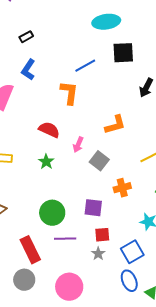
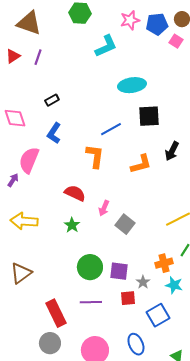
orange L-shape: (115, 125) -> (141, 164), moved
orange cross: (122, 188) -> (164, 263), moved
green circle: (52, 213) -> (90, 267), moved
gray star: (98, 254) -> (143, 282), moved
blue ellipse: (129, 281) -> (136, 344), moved

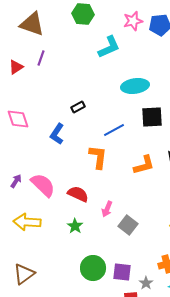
red triangle: (13, 56) -> (16, 67), moved
black rectangle: (52, 100) -> (78, 107), moved
pink semicircle: (29, 160) -> (43, 185), moved, turned 112

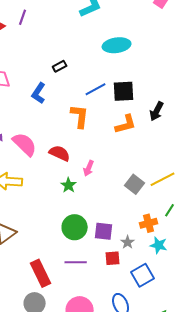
black square: (152, 117) -> (124, 91), moved
gray square: (128, 225) -> (135, 184), moved
green star: (75, 226) -> (69, 185), moved

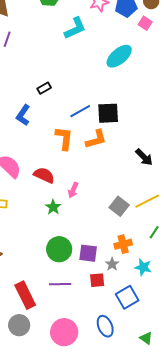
cyan ellipse: (117, 45) -> (119, 56), moved, turned -32
black arrow: (157, 111) -> (144, 157), moved, turned -72
orange L-shape: (126, 124) -> (96, 139), moved
orange cross: (149, 223) -> (123, 244), moved

